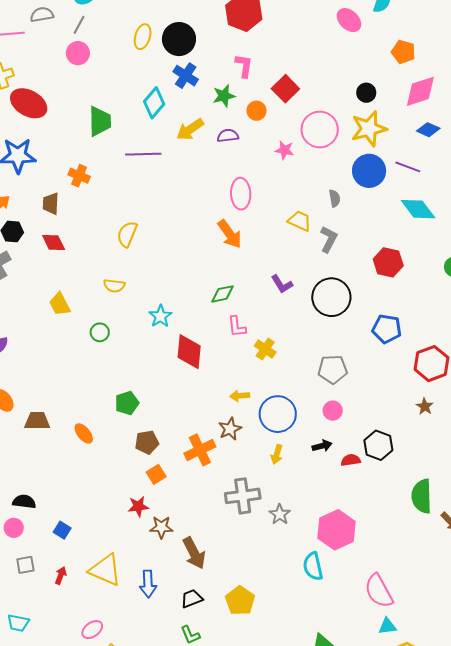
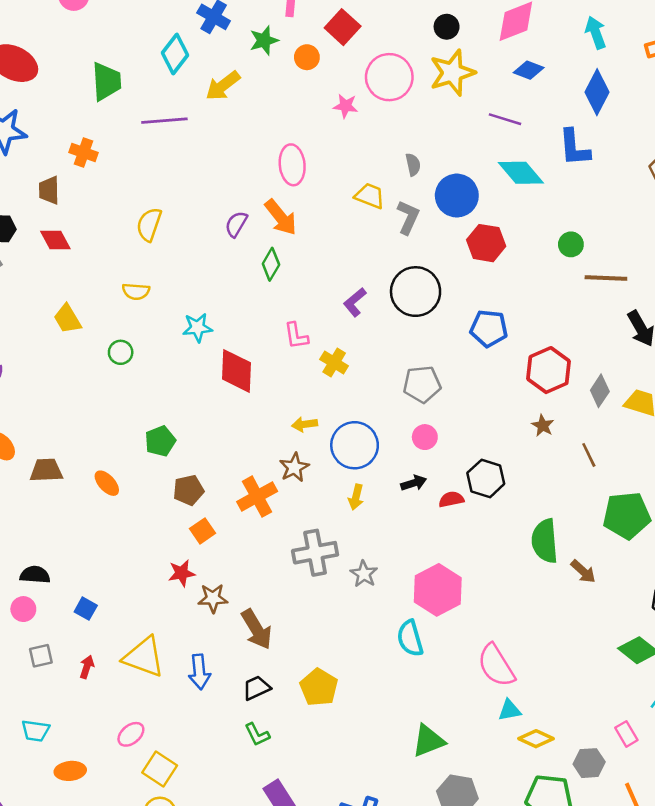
purple semicircle: (228, 136) -> (236, 224), moved, turned -50
blue circle: (369, 171) -> (457, 196), moved
purple L-shape: (282, 284) -> (355, 302), moved, turned 85
green diamond: (223, 294) -> (271, 264), moved, turned -45
cyan star: (160, 316) -> (197, 328), turned 30

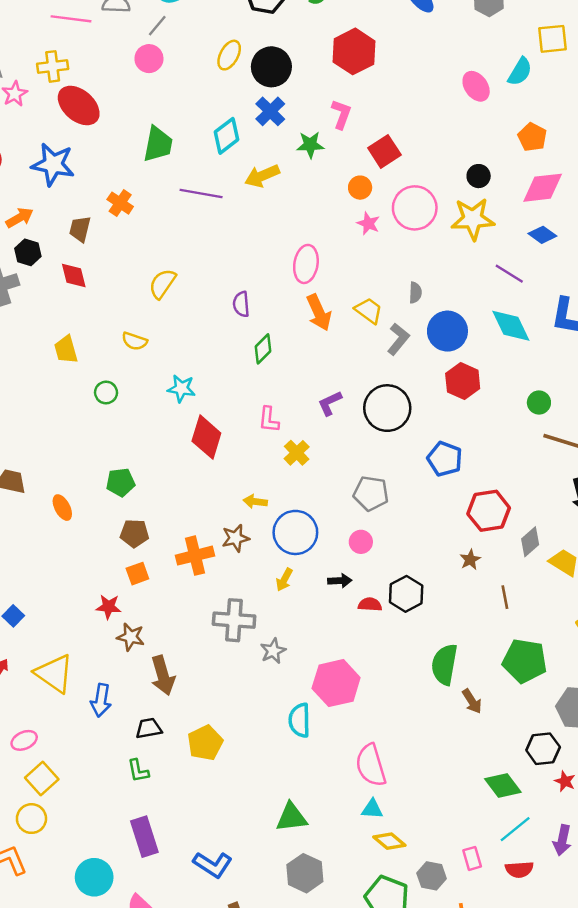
orange circle: (307, 57) -> (360, 188), moved
orange arrow: (281, 217) -> (319, 312), moved
purple semicircle: (236, 224) -> (241, 304), turned -50

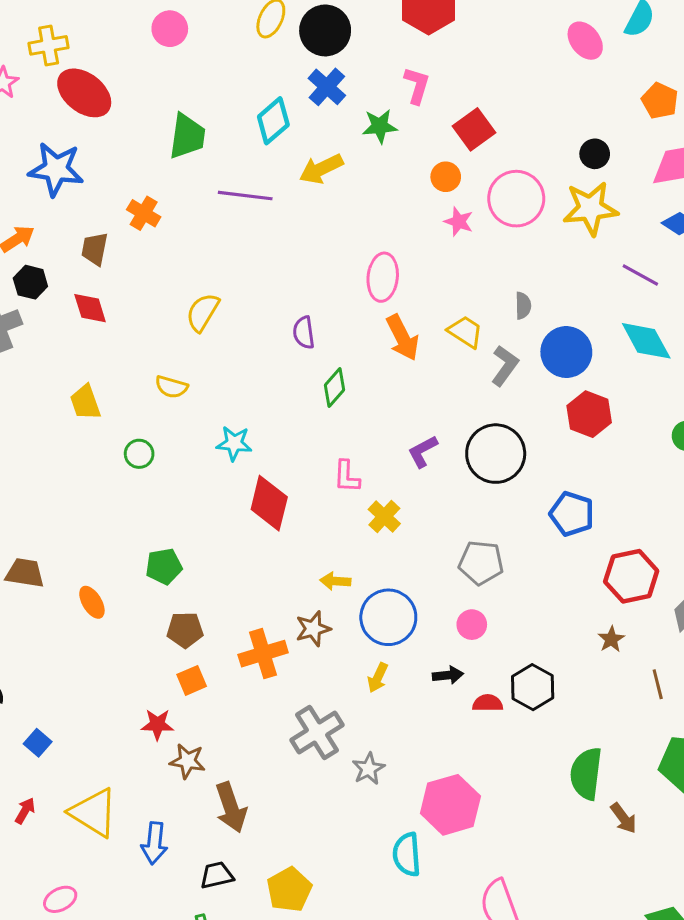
gray cross: (234, 620) -> (317, 733), turned -33

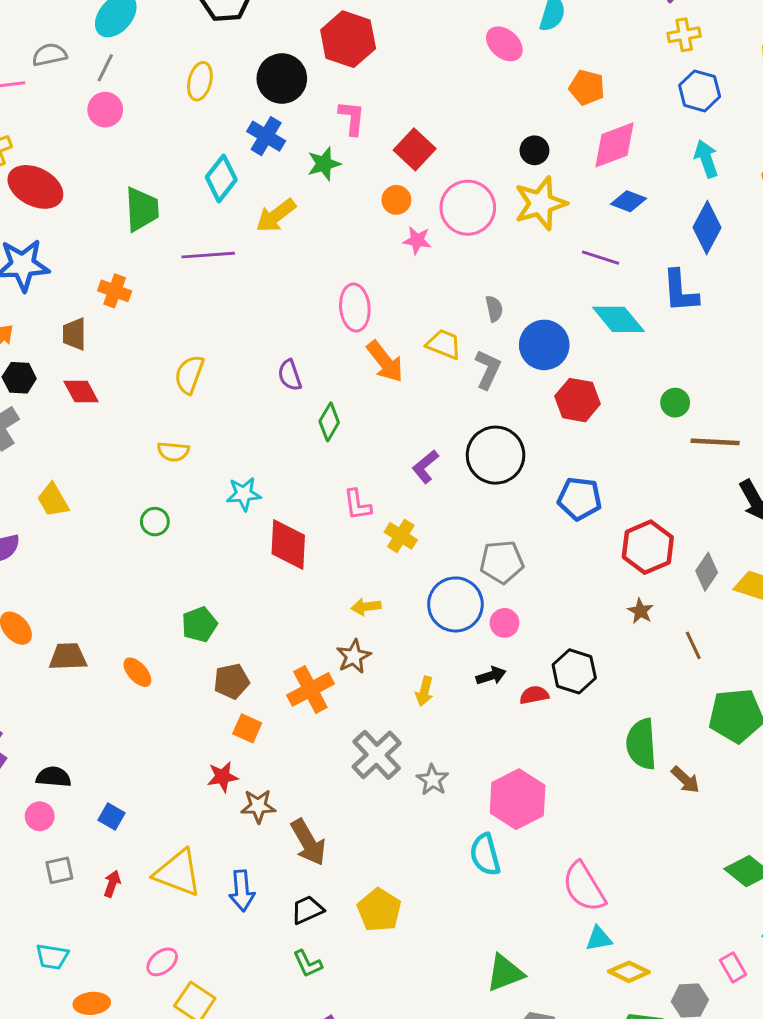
black circle: (325, 30) -> (282, 79), moved
yellow trapezoid: (85, 402) -> (53, 500), moved
blue circle: (388, 617) -> (455, 604), moved
orange square: (192, 680) -> (247, 728), turned -32

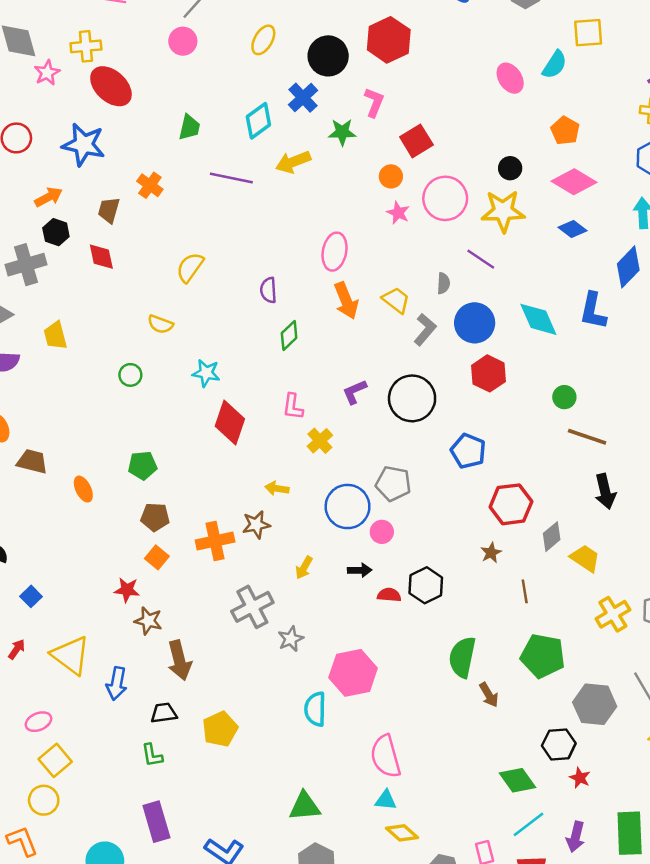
pink diamond: (614, 145) -> (574, 182), turned 36
green trapezoid: (142, 209) -> (189, 127), size x0.7
purple line: (601, 258) -> (481, 259), moved

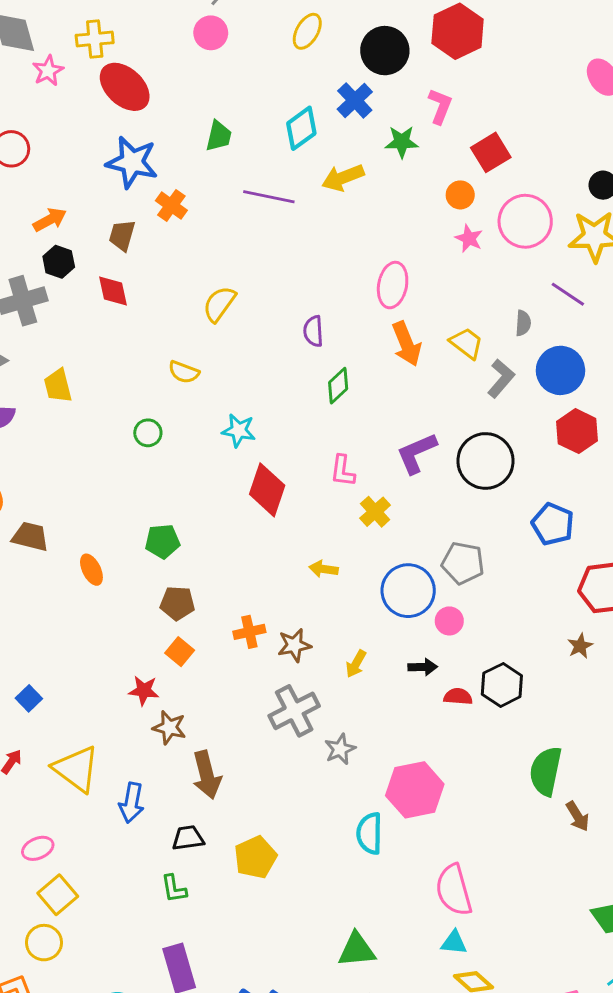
blue star: (84, 145) -> (132, 162), moved
purple L-shape: (355, 392) -> (417, 453), size x1.4
brown star: (256, 525) -> (294, 645), moved
orange cross: (215, 541) -> (249, 632), size x0.7

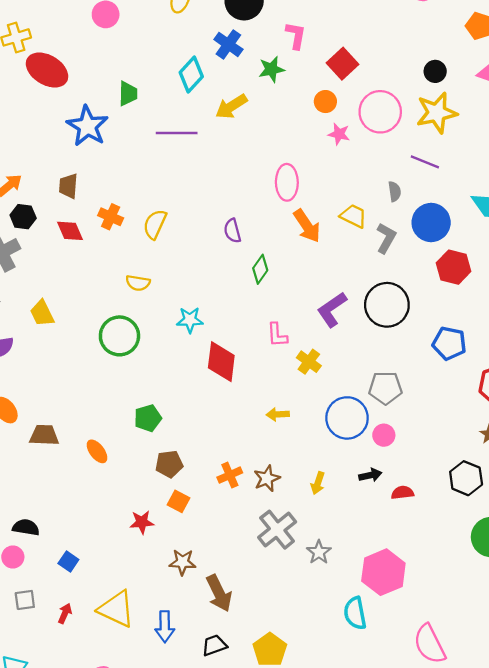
blue star: (132, 162) -> (87, 126), moved, turned 30
orange cross: (171, 206) -> (111, 217), moved
green circle: (148, 433) -> (119, 336), size x1.8
black hexagon: (502, 685) -> (466, 478), moved
red star: (144, 691) -> (142, 522), moved

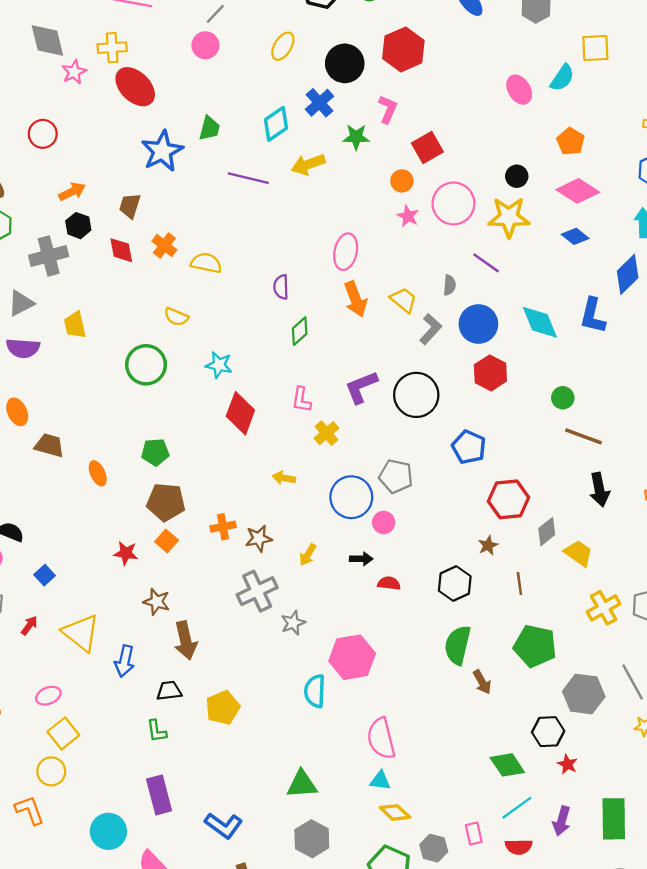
yellow semicircle: (155, 224) -> (206, 263), turned 64
brown pentagon: (169, 464) -> (166, 502), size x1.4

